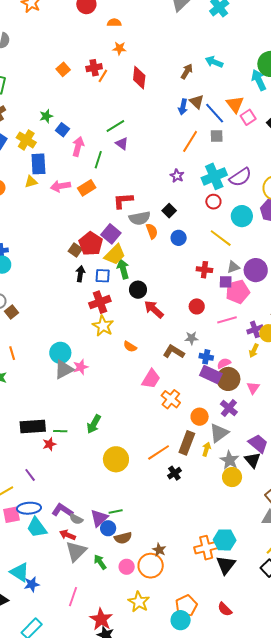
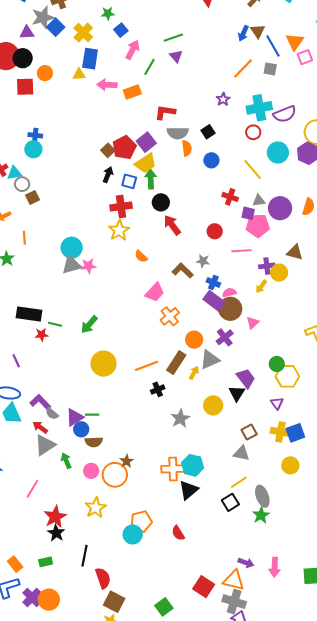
gray star: (230, 460) -> (180, 418), moved

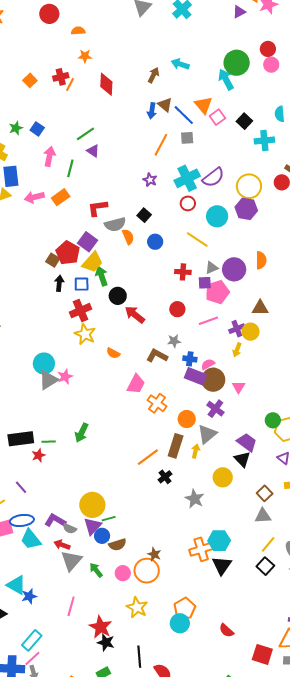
blue square: (121, 30) -> (37, 129), moved
yellow circle: (103, 364) -> (92, 505), moved
red semicircle: (178, 533) -> (226, 630), moved

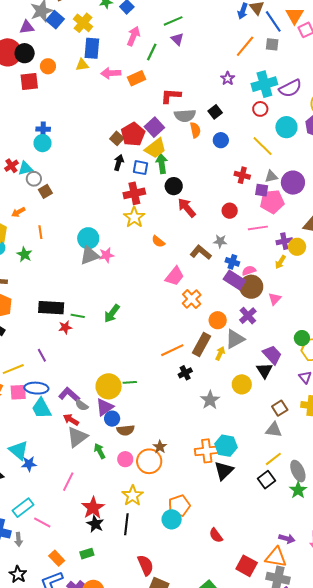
green line: (109, 519) -> (130, 382), moved
black line: (139, 657) -> (126, 524), moved
pink line: (32, 658) -> (42, 522), moved, turned 60

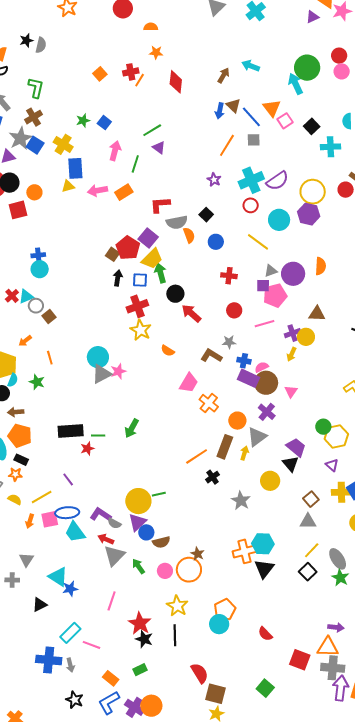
red cross: (242, 175) -> (229, 276), moved

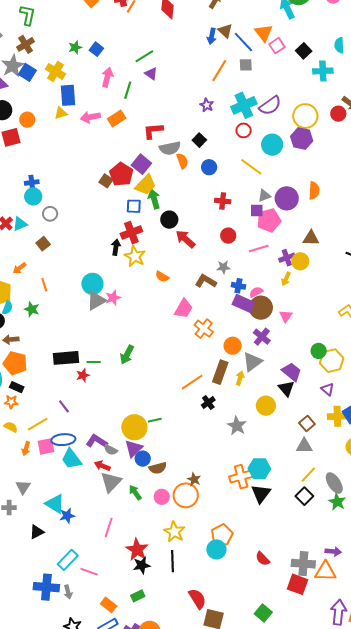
black arrow: (118, 278) -> (116, 247), moved
gray circle: (36, 306) -> (50, 214), moved
black star: (144, 639) -> (142, 565), turned -30
gray cross: (333, 668) -> (303, 564), moved

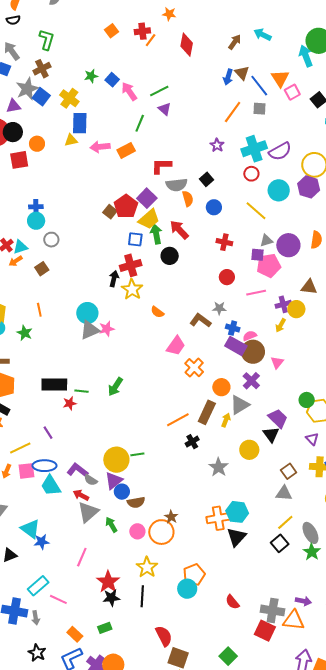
pink arrow: (107, 77) -> (129, 91), moved, turned -54
red arrow: (185, 239) -> (179, 230), moved
orange arrow: (19, 268) -> (16, 261), moved

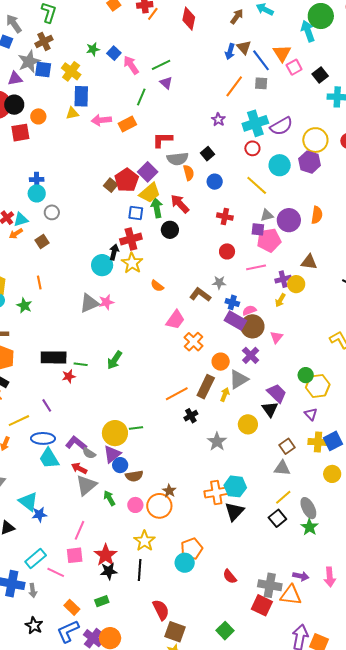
blue square: (41, 97) -> (43, 69), turned -30
cyan circle: (87, 313) -> (102, 265), moved
pink square: (27, 471) -> (75, 555), moved

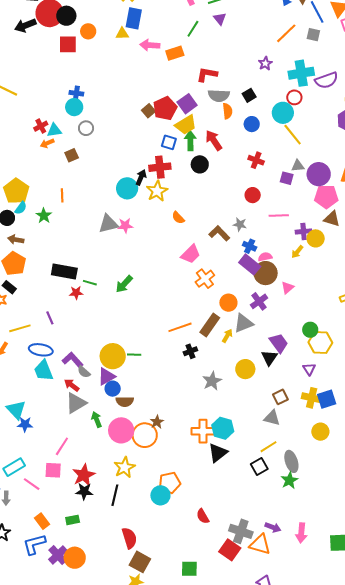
cyan circle: (280, 165) -> (283, 113), moved
pink pentagon: (269, 240) -> (326, 197), moved
pink circle: (135, 505) -> (121, 430), size x1.6
green square: (225, 631) -> (189, 569), turned 36

